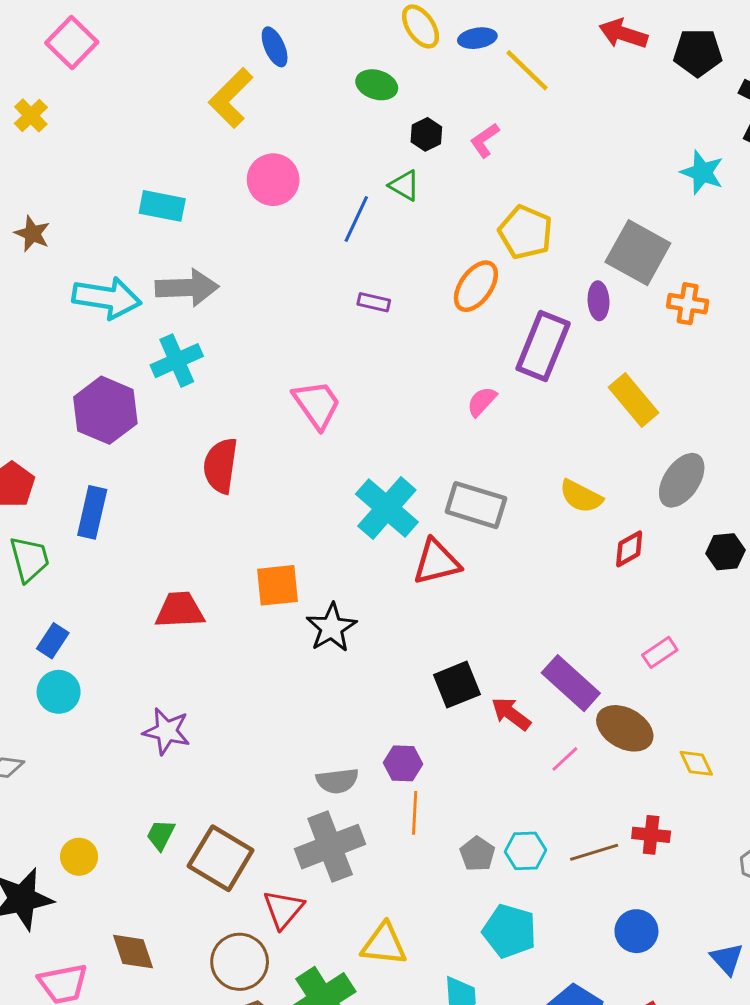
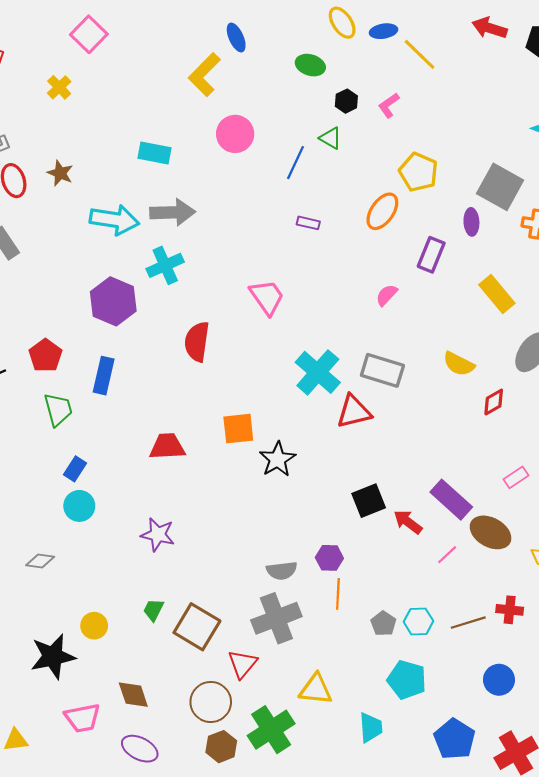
purple rectangle: (543, 346) -> (431, 255), size x0.7

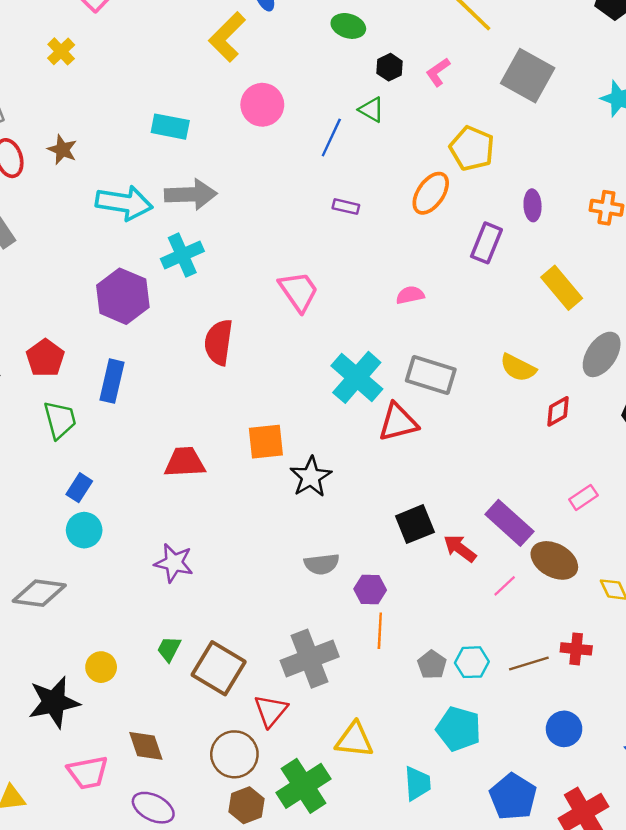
gray square: (500, 187) -> (528, 76), moved
pink semicircle: (387, 295) -> (410, 295), moved, turned 35
gray diamond: (40, 561) -> (39, 593), size x1.6
gray semicircle: (282, 571) -> (322, 564), moved

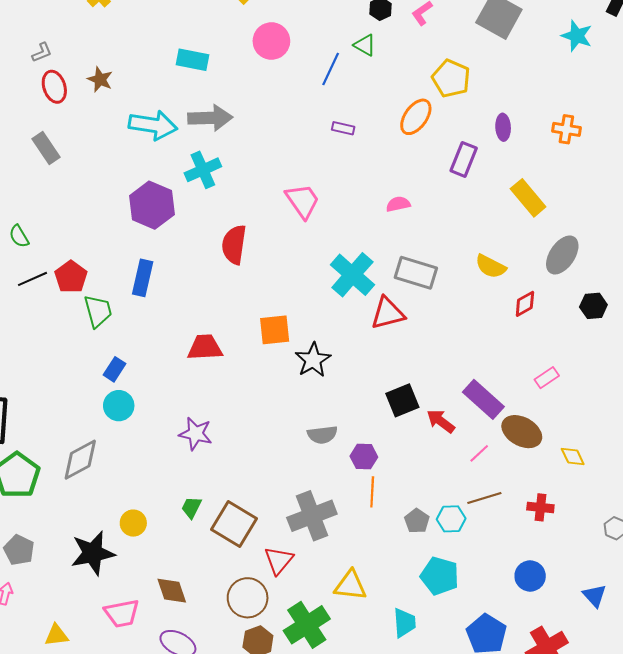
red pentagon: (45, 358) -> (71, 277), moved
gray diamond: (39, 593) -> (80, 460), turned -36
brown line: (529, 663) -> (484, 498), moved

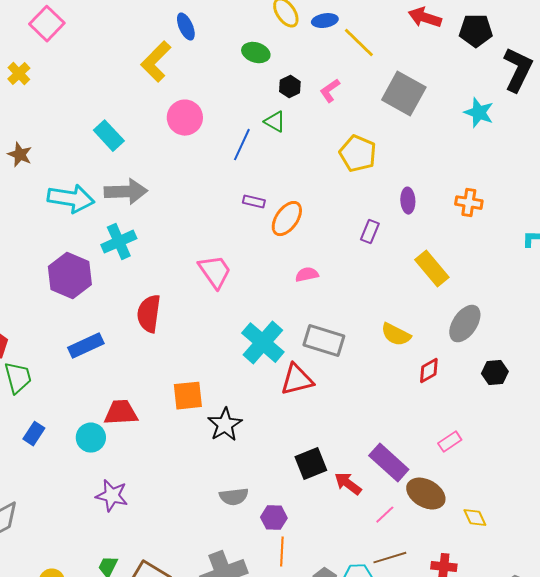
cyan rectangle: (192, 60) -> (109, 136), turned 36
orange ellipse: (416, 117) -> (287, 219), moved
purple rectangle: (464, 159) -> (370, 232), size x0.7
blue rectangle: (143, 278) -> (86, 346), moved, turned 52
cyan circle: (119, 406) -> (91, 438), moved

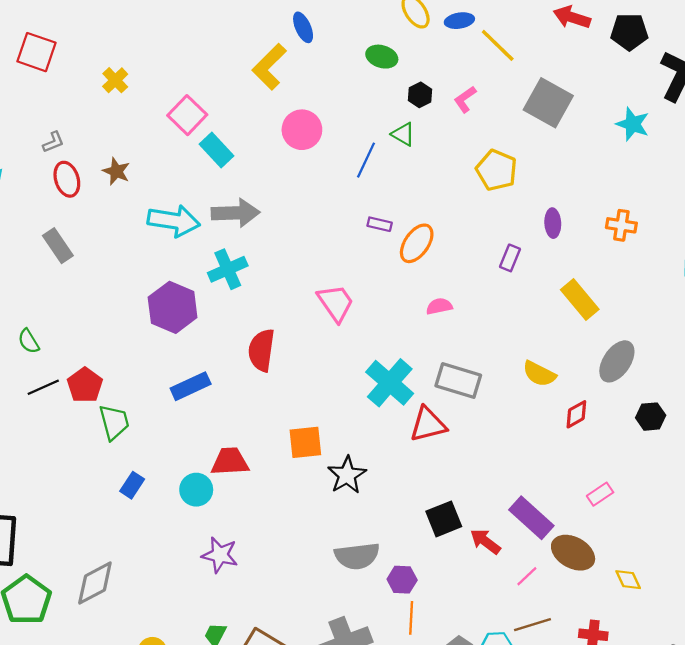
pink square: (47, 24) -> (187, 115), moved
gray semicircle: (234, 497) -> (357, 556), size x1.4

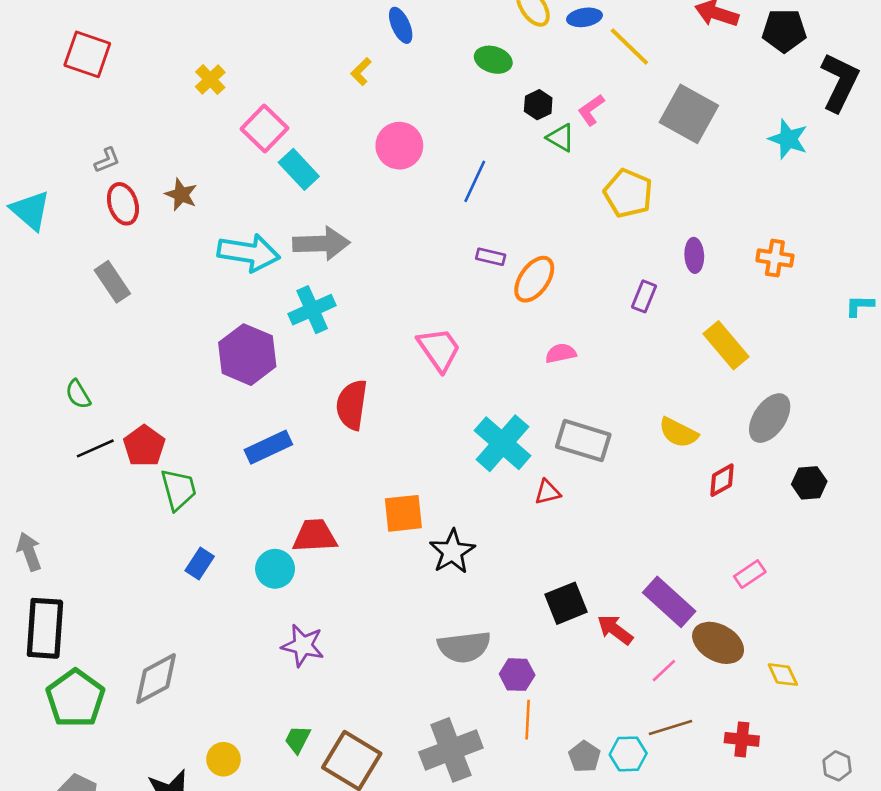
yellow L-shape: (269, 67) -> (361, 72), size x0.5
yellow cross: (115, 80) -> (210, 80), moved
green triangle: (403, 134) -> (561, 138), moved
red triangle: (428, 424) -> (547, 492), size x0.6

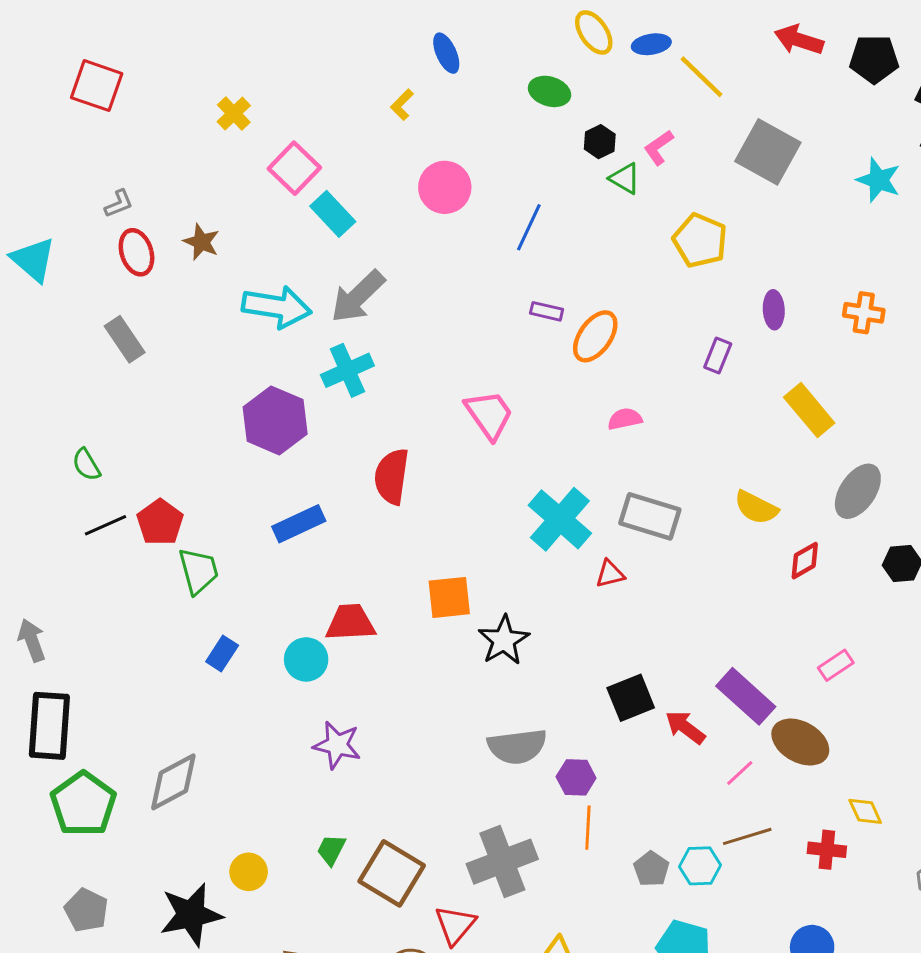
gray arrow: (321, 243) -> (358, 297), turned 138
yellow diamond: (783, 675) -> (865, 811), moved

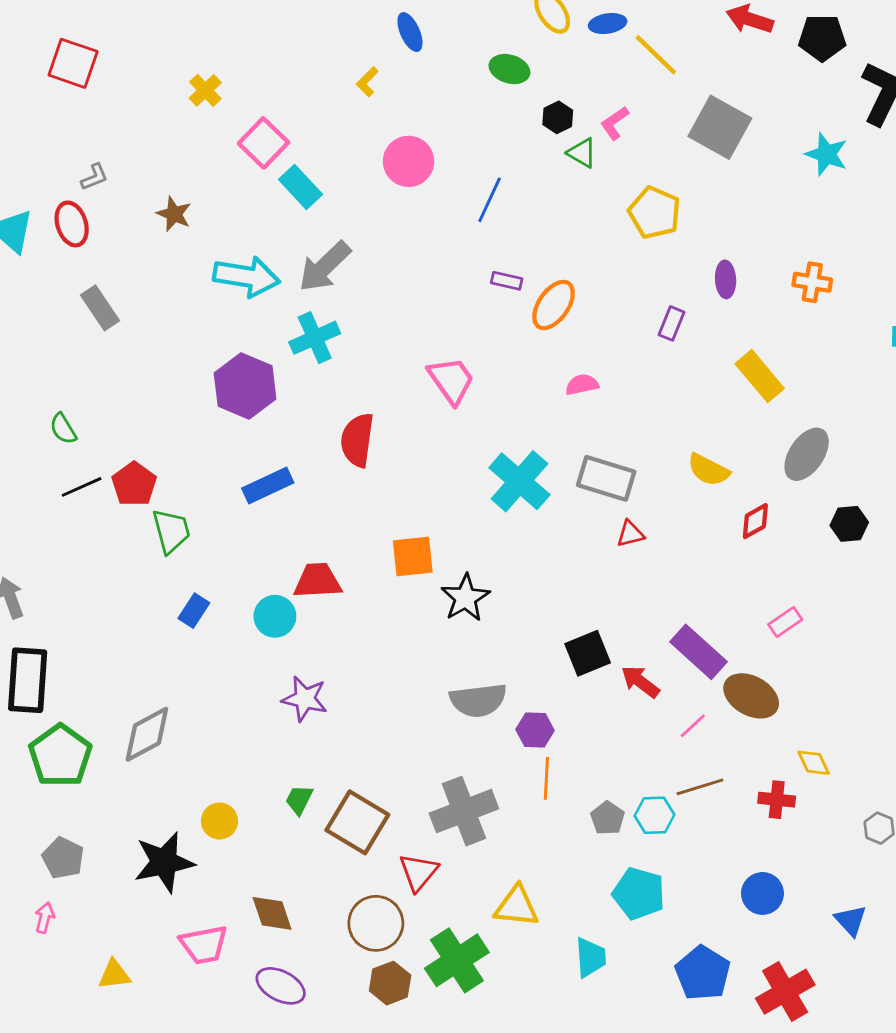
red ellipse: (136, 252) -> (72, 224), moved
red triangle: (610, 574) -> (630, 534), moved

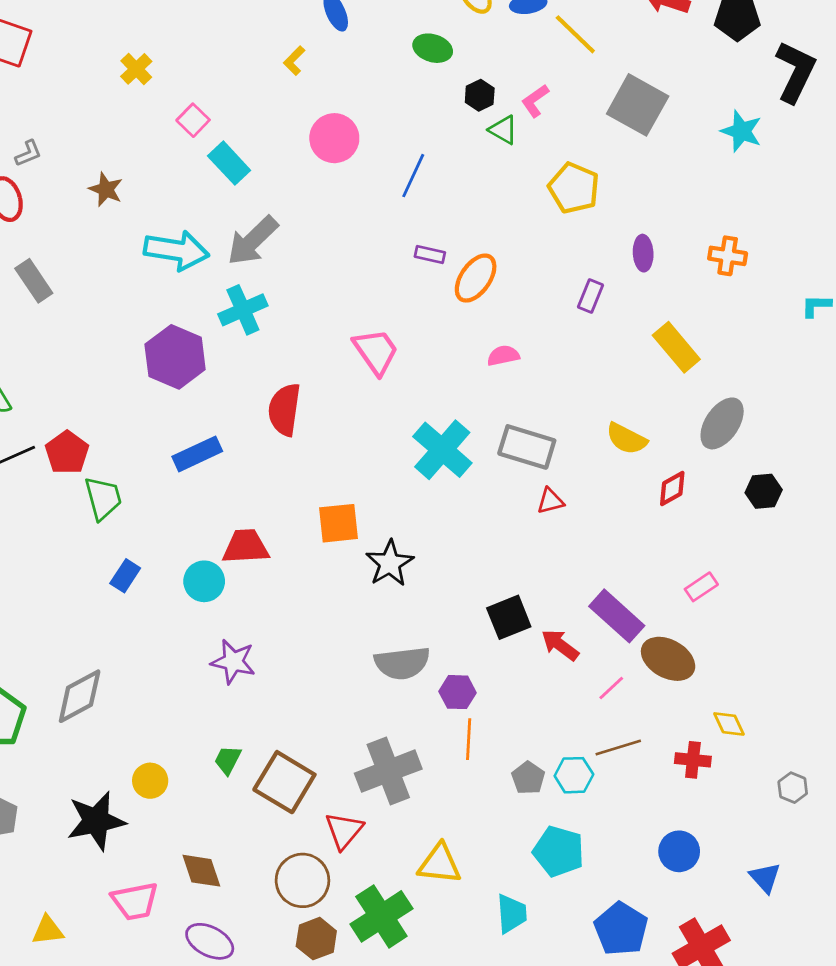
pink square: (264, 143) -> (193, 120), size x0.7

